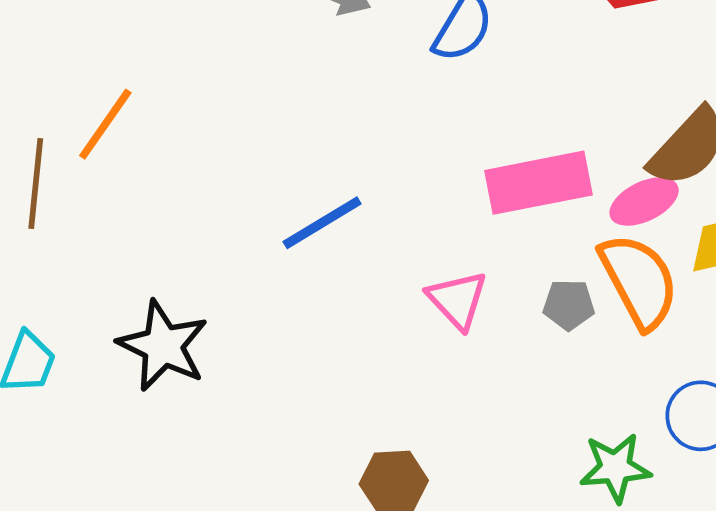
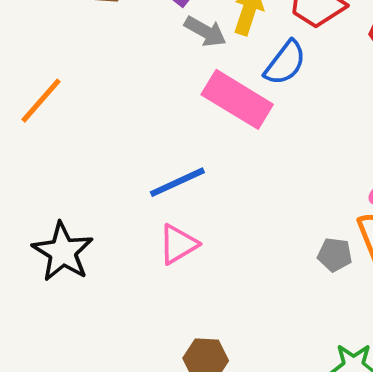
pink rectangle: (539, 183) -> (237, 99), moved, turned 36
pink triangle: (457, 300) -> (178, 244), moved, turned 36

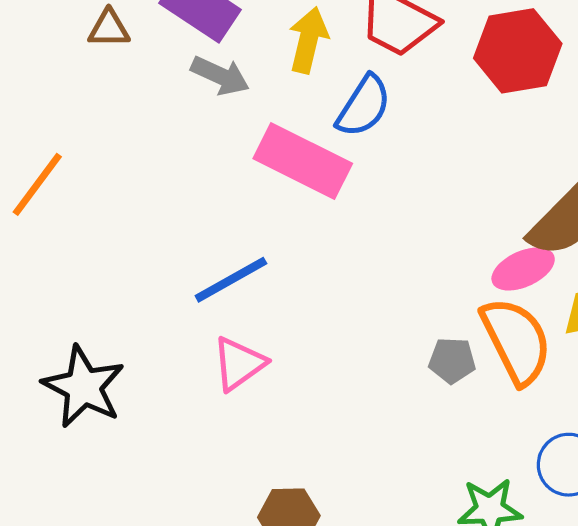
gray arrow: (205, 32) -> (220, 76), moved

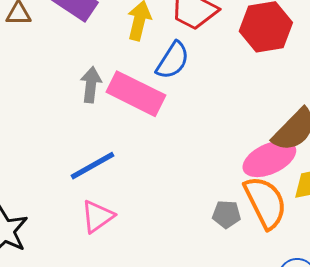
gray arrow: (220, 76) -> (91, 85), moved, turned -108
pink ellipse: (523, 269) -> (269, 159), size x1.4

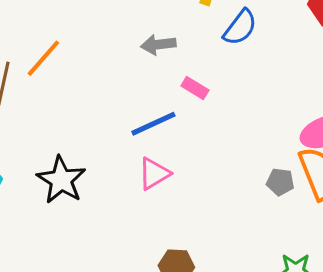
gray arrow: (91, 85) -> (158, 45), turned -108
pink rectangle: (136, 94) -> (195, 88), moved, size x0.5

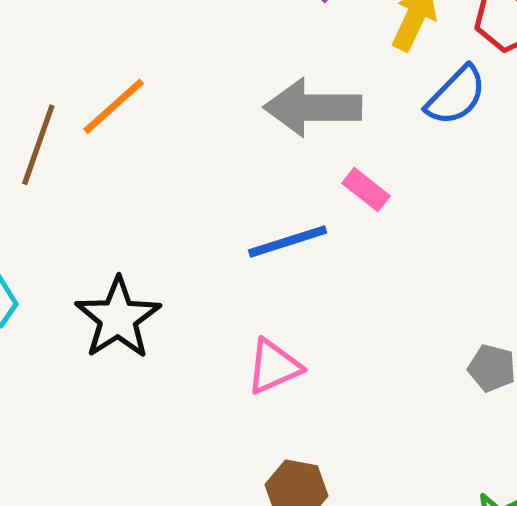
gray arrow: (158, 45) -> (313, 107), size x1.6
pink triangle: (154, 174) -> (274, 366), moved

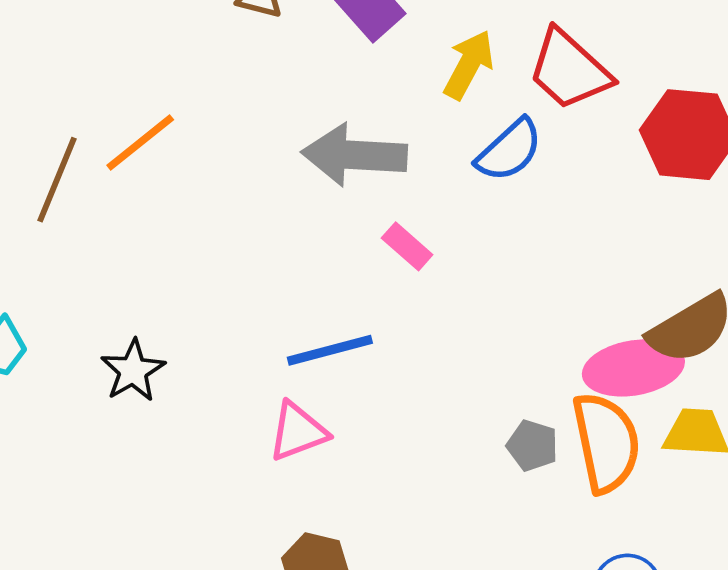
blue line: (288, 242) -> (330, 350), moved
black star: (118, 318) -> (133, 371), size x0.7

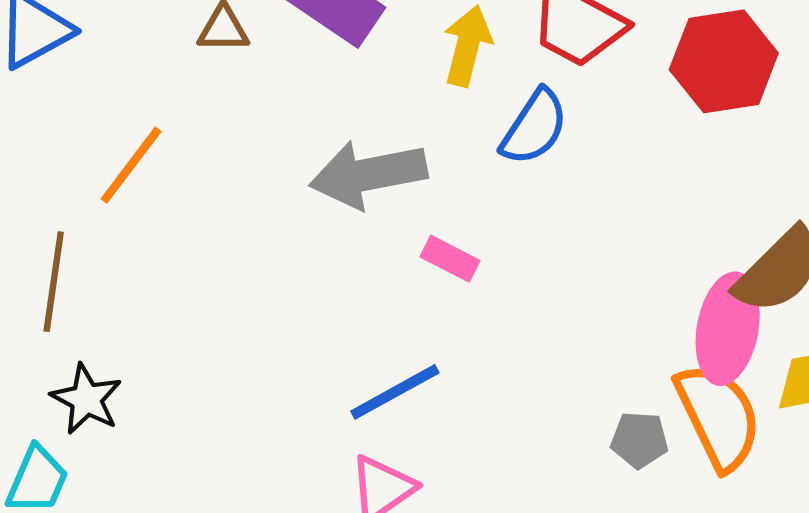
orange line: (140, 142) -> (131, 165), moved
pink ellipse: (633, 368) -> (728, 329), turned -56
black star: (133, 371) -> (86, 399), moved

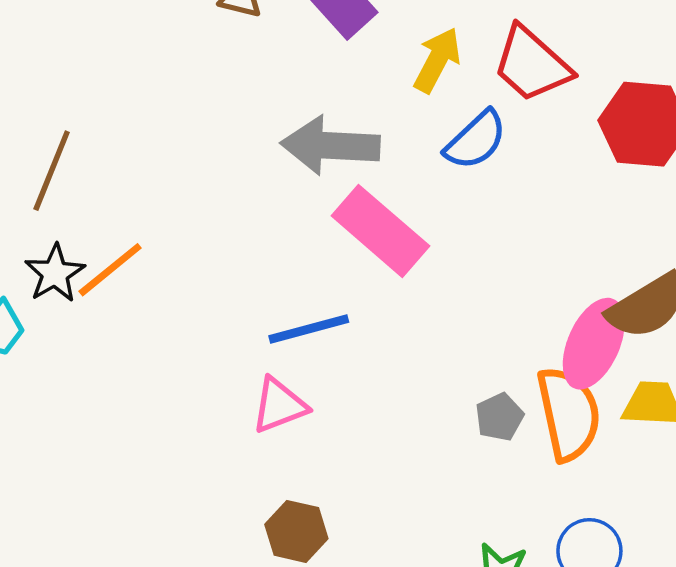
orange line: (131, 165) -> (110, 270), moved
pink rectangle: (450, 259) -> (380, 231), size x2.0
gray pentagon: (639, 440) -> (499, 417), turned 30

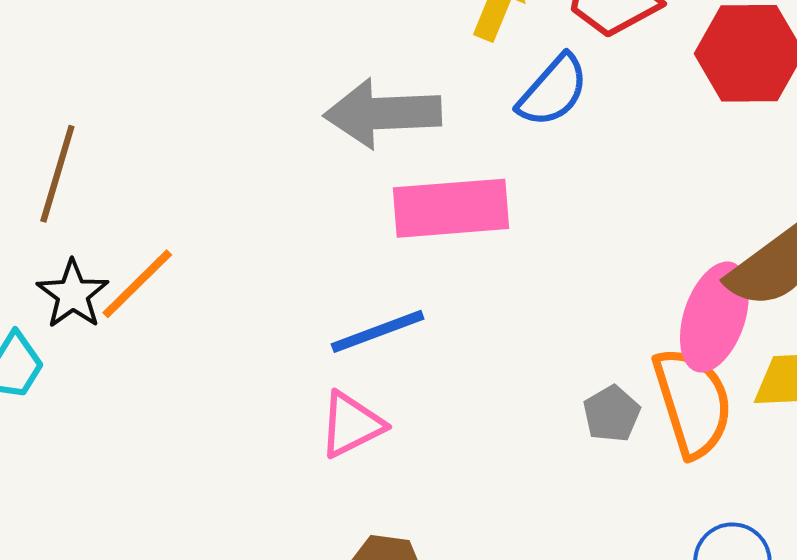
pink rectangle: (380, 231) -> (451, 208), turned -40

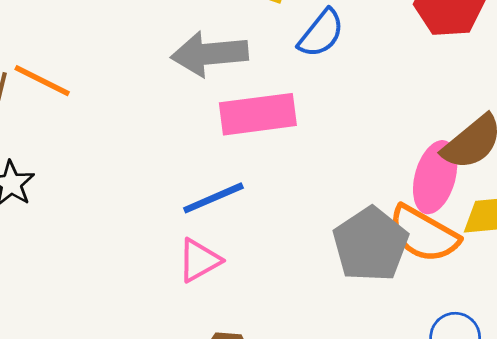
orange line: (137, 284) -> (42, 81), moved, turned 74
orange semicircle: (693, 402) -> (424, 234), turned 140
gray pentagon: (612, 414) -> (371, 244), size x2.0

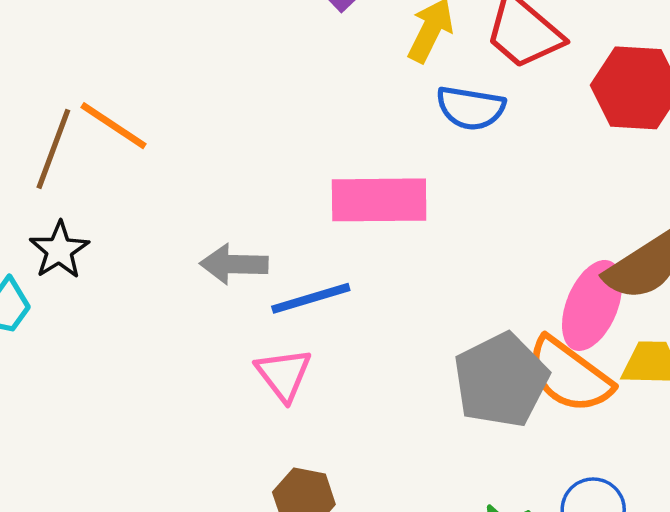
blue semicircle: (321, 33) -> (471, 108), turned 54
gray arrow: (210, 54) -> (234, 264), moved, size x0.7
pink triangle: (199, 260) -> (284, 374), turned -45

